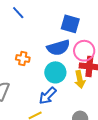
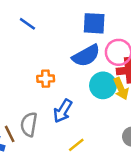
cyan circle: (55, 72) -> (103, 85), moved
blue arrow: (48, 96) -> (63, 111), moved

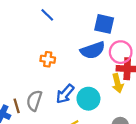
orange cross: (46, 79) -> (48, 59), moved
cyan circle: (103, 85) -> (88, 99), moved

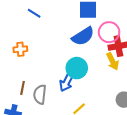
orange cross: (48, 59) -> (20, 49), moved
cyan circle: (88, 99) -> (77, 68), moved
brown line: (17, 106) -> (22, 88), moved, turned 40

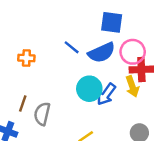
blue line: (34, 13) -> (72, 47), moved
blue arrow: (67, 82) -> (106, 94), moved

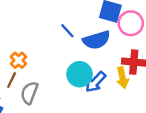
pink circle: (133, 52) -> (131, 23), moved
orange cross: (26, 58) -> (18, 60), moved, turned 35

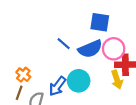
pink circle: (131, 23) -> (114, 49), moved
blue arrow: (96, 82) -> (57, 86), moved

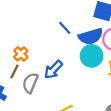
cyan circle: (79, 81) -> (92, 56), moved

